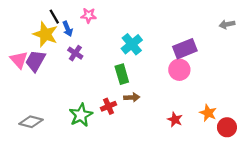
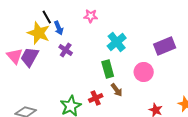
pink star: (89, 15) -> (91, 16), moved
pink circle: (179, 70) -> (144, 72), moved
brown arrow: (132, 97) -> (117, 90), turned 56

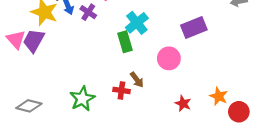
purple cross: (66, 50) -> (88, 12), moved
green rectangle: (108, 69) -> (125, 42), moved
red cross: (96, 98) -> (121, 90), moved, turned 32

